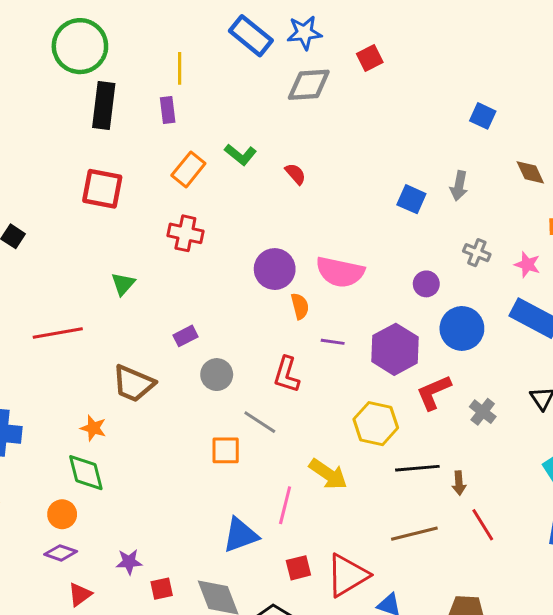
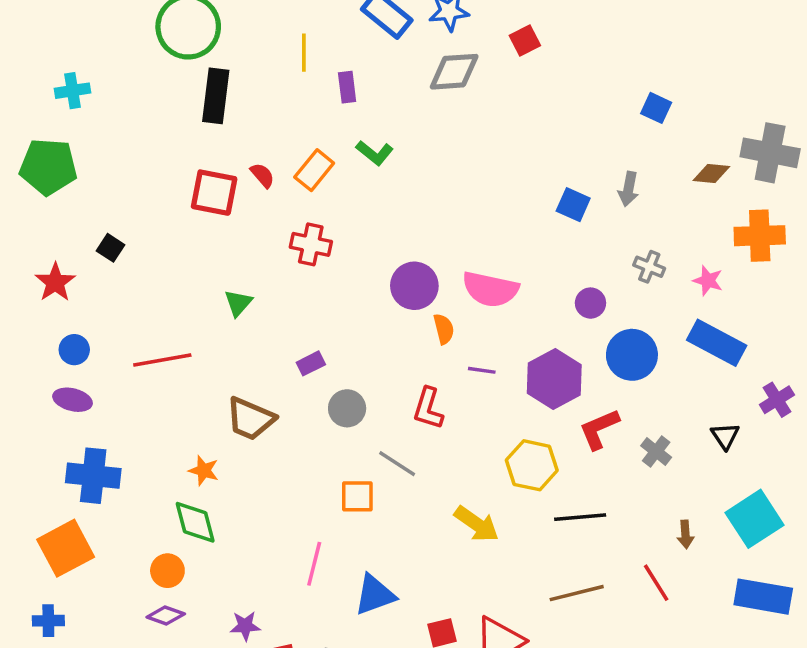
purple rectangle: (168, 110) -> (347, 87), moved
brown diamond: (530, 172) -> (711, 174), turned -60
red semicircle: (295, 174) -> (262, 175), moved
brown arrow: (459, 483) -> (685, 534), moved
pink line: (285, 505) -> (314, 564), moved

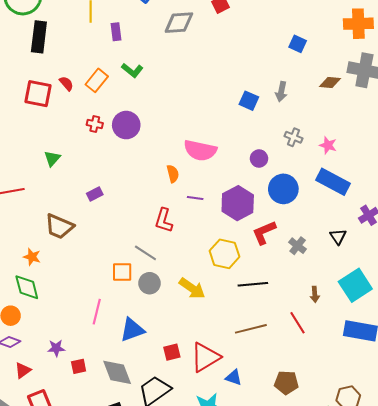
orange cross: (760, 236) -> (358, 24), moved
red cross: (311, 244) -> (95, 124), size x0.7
purple circle: (414, 286) -> (126, 125), moved
gray circle: (347, 408) -> (150, 283), moved

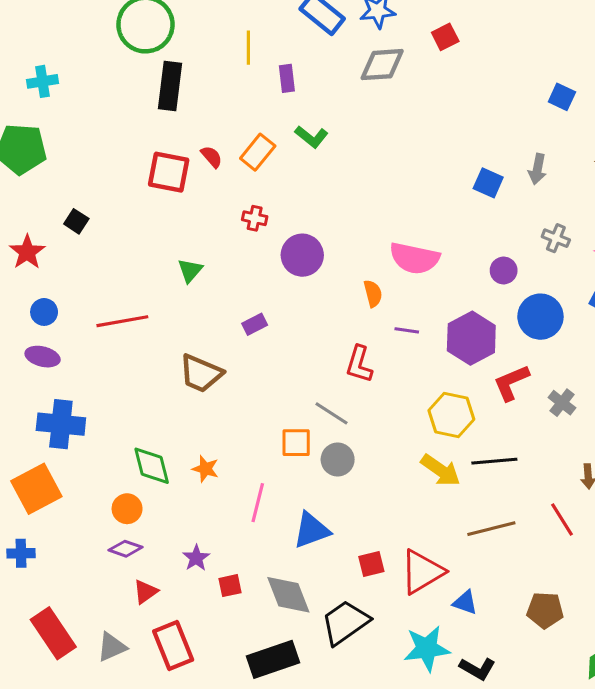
purple circle: (126, 125) -> (302, 255), moved
orange star: (32, 257) -> (205, 469), moved
yellow arrow: (192, 288) -> (441, 470), moved
purple star: (56, 348) -> (196, 558), turned -30

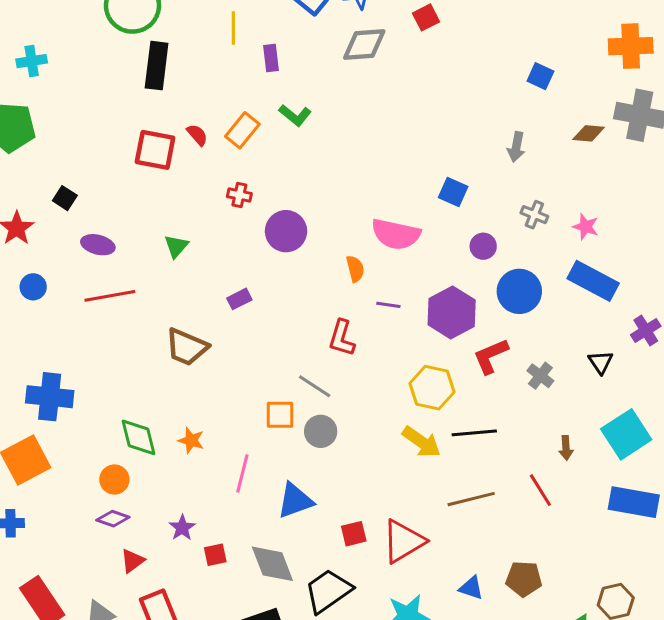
blue square: (488, 183) -> (453, 192), moved
purple ellipse: (43, 357) -> (98, 245), moved
blue triangle: (465, 602) -> (471, 588), moved

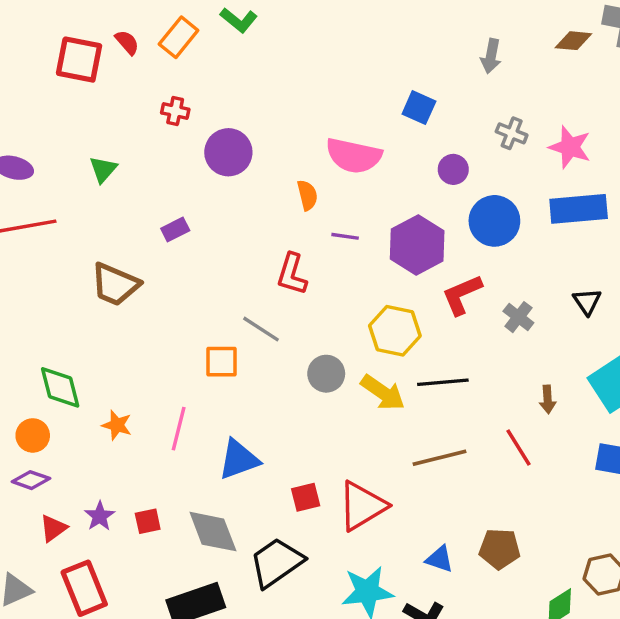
pink star: (586, 227) -> (570, 147), size x1.4
blue rectangle: (593, 281) -> (579, 209), turned -33
gray circle: (321, 431) -> (326, 374), moved
orange star: (191, 440) -> (117, 425), moved
purple star: (182, 528) -> (100, 516), moved

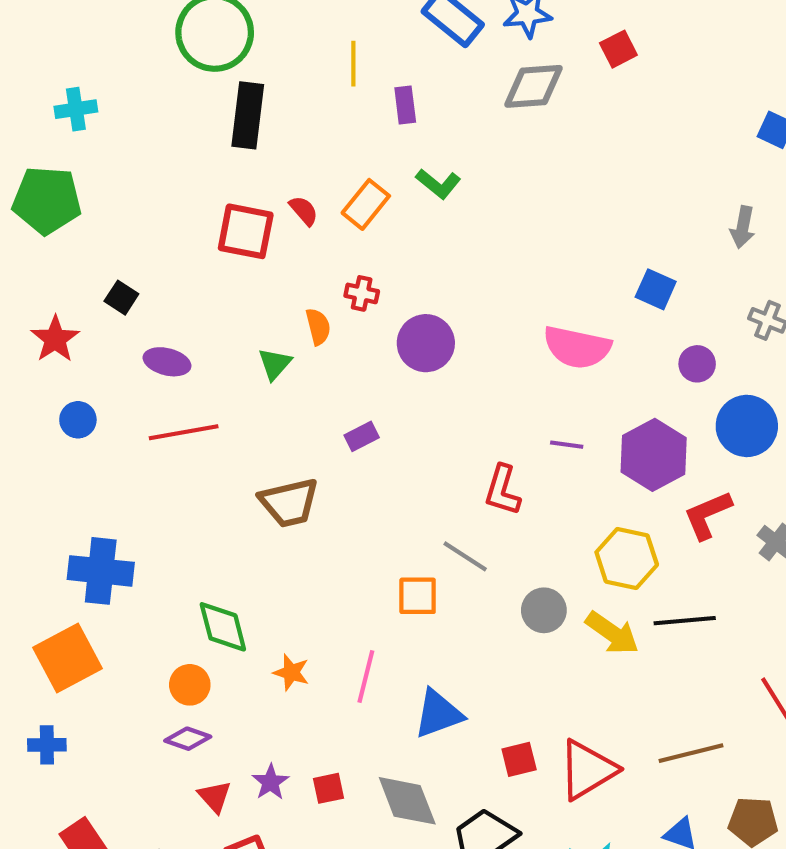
orange semicircle: (307, 195) -> (318, 327), moved
brown trapezoid: (115, 284) -> (289, 503), turned -36
brown line: (440, 458) -> (691, 753), moved
red triangle: (53, 528) -> (215, 797), turned -36

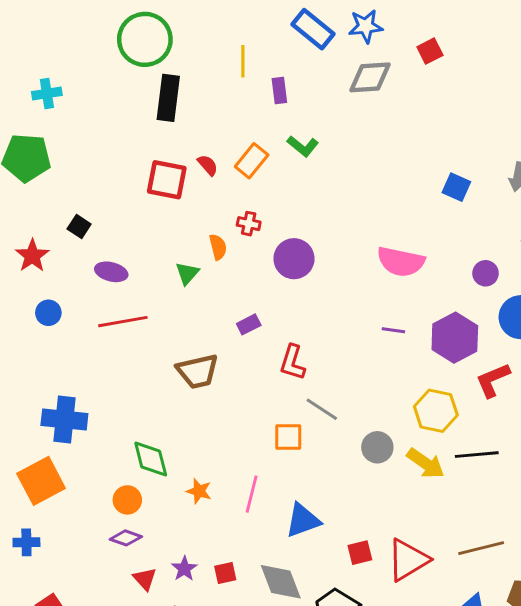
blue square: (656, 289) -> (456, 187), moved
red L-shape: (502, 490) -> (293, 362), moved

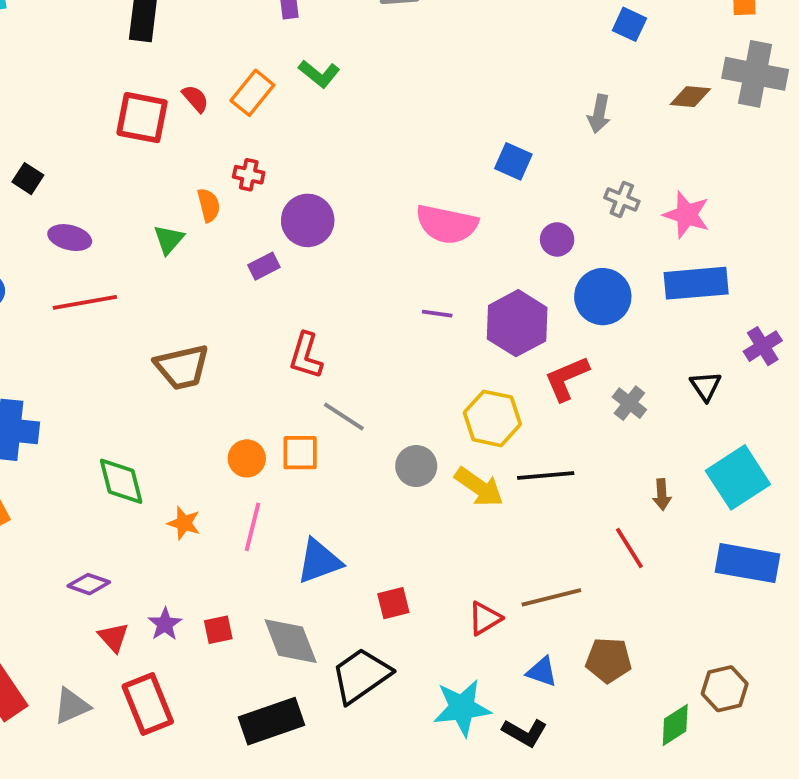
blue square: (456, 187) -> (513, 161), moved
purple rectangle: (249, 324) -> (264, 266), moved
orange circle: (127, 500) -> (247, 458), moved
red triangle: (408, 560) -> (485, 618), moved, size x0.6

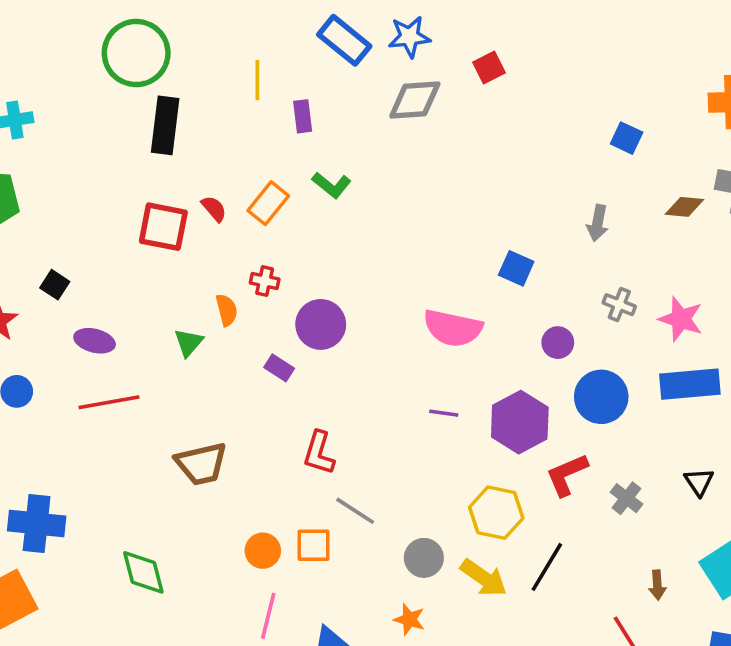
purple rectangle: (264, 266) -> (279, 368), turned 60
black line: (546, 476) -> (547, 567), turned -54
orange star: (184, 523) -> (409, 619), moved

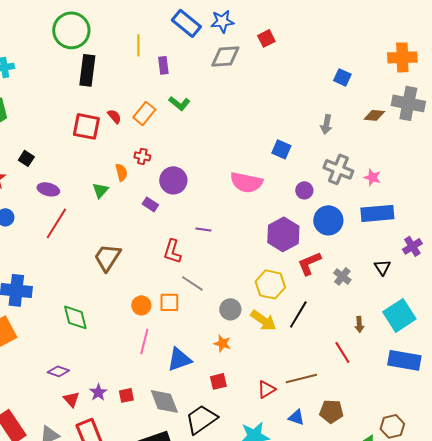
gray cross: (619, 305) -> (338, 169), size x1.6
pink star: (681, 319) -> (372, 177), size x0.7
red line: (109, 402) -> (56, 223), turned -48
purple line: (444, 413) -> (203, 229), moved
brown trapezoid: (201, 464) -> (107, 257), turned 136

